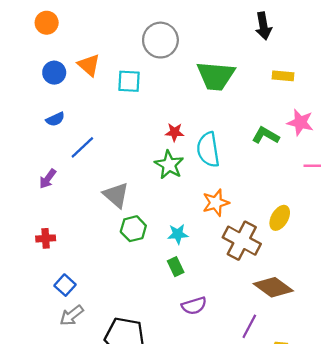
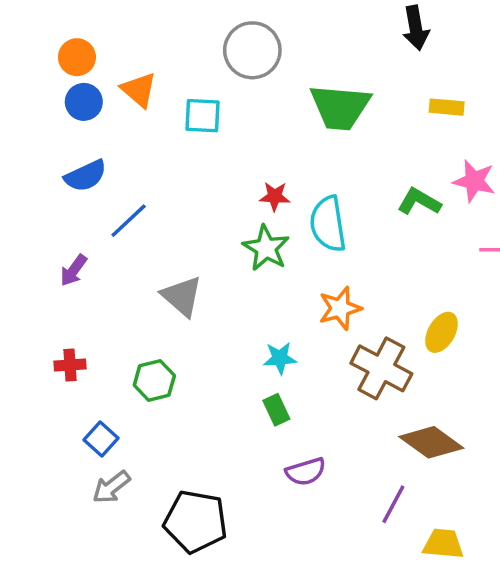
orange circle: (47, 23) -> (77, 57), moved
blue semicircle: (55, 119) -> (86, 176), size x1.4
green hexagon: (133, 229) -> (154, 380), moved

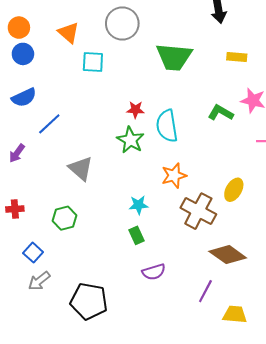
orange triangle: (139, 90) -> (69, 33), moved

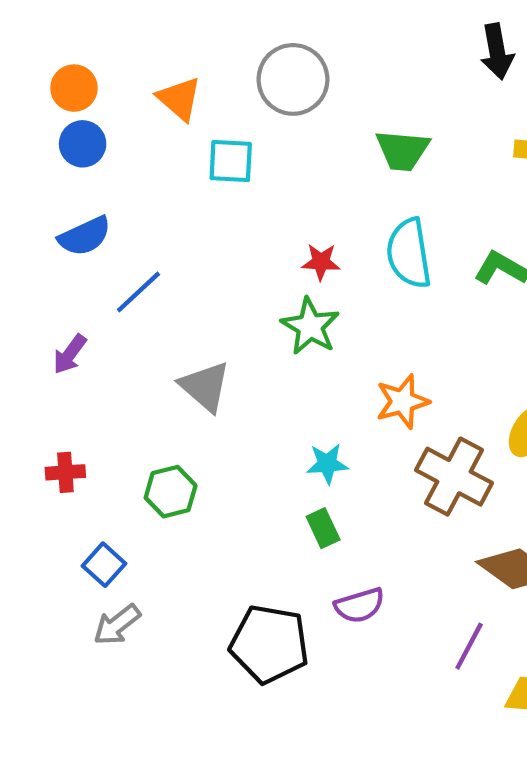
green trapezoid: (174, 57) -> (402, 150), size x0.7
cyan semicircle: (167, 126) -> (409, 253), moved
black pentagon: (89, 301) -> (269, 644), moved

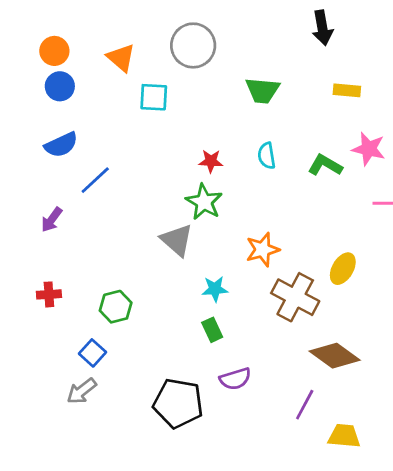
cyan semicircle: (409, 253) -> (267, 156), size x0.6
gray triangle: (205, 386) -> (177, 240), moved
blue square: (104, 565) -> (92, 353), moved

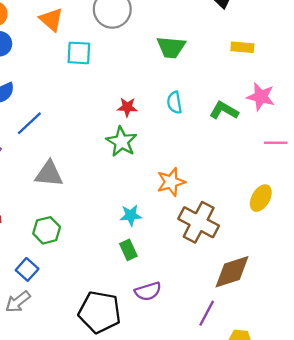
gray triangle: (177, 240) -> (49, 174), moved, turned -36
yellow ellipse: (343, 269) -> (261, 198), moved
brown diamond: (335, 356) -> (232, 272), turned -54

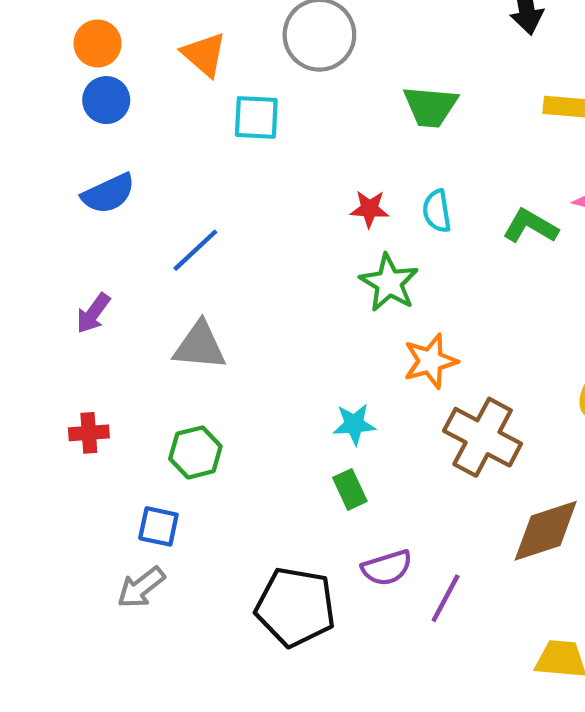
red star: (127, 107) -> (369, 209), moved
blue line: (29, 123) -> (195, 250), moved
green star: (121, 142) -> (389, 283), moved
blue square: (27, 269) -> (158, 526), turned -30
purple line: (207, 313) -> (446, 598), moved

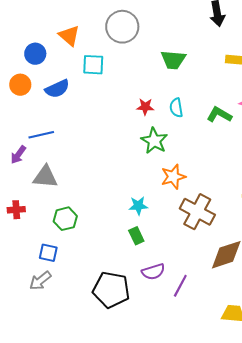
orange circle: (98, 43) -> (20, 85), moved
blue circle: (106, 100) -> (35, 54), moved
blue semicircle: (108, 194) -> (57, 89), moved
blue line: (195, 250) -> (41, 135), moved, turned 30
gray triangle: (200, 346) -> (45, 177), moved

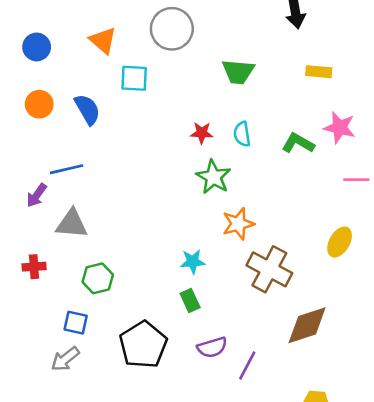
blue circle: (35, 54) -> (37, 47), moved
blue semicircle: (57, 89) -> (87, 109), turned -95
black pentagon: (111, 290) -> (143, 345), moved, turned 30

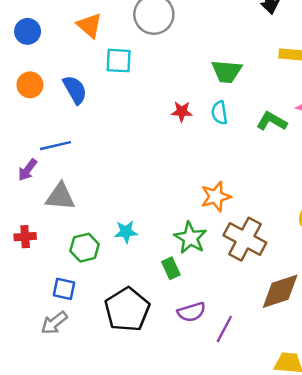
green trapezoid: (238, 72) -> (227, 71), moved
green star: (213, 177) -> (190, 238), moved
cyan star: (193, 262) -> (126, 232), moved

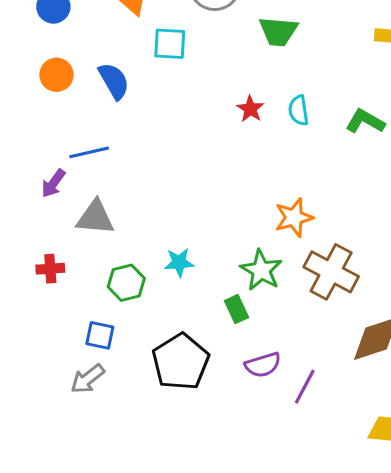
green trapezoid: (227, 71) -> (278, 31), moved
red star: (182, 112) -> (250, 109), turned 30

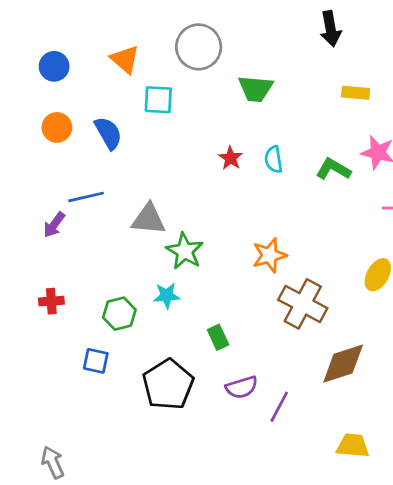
gray triangle: (95, 217) -> (149, 219), moved
green star: (261, 270) -> (185, 251), moved
gray arrow: (88, 379) -> (53, 462), moved, turned 104

